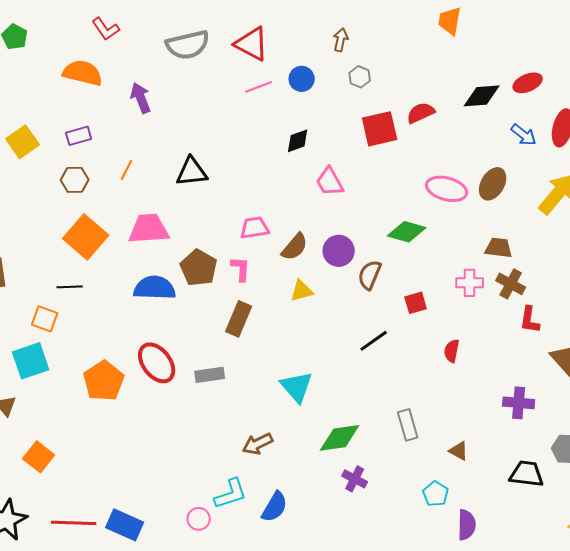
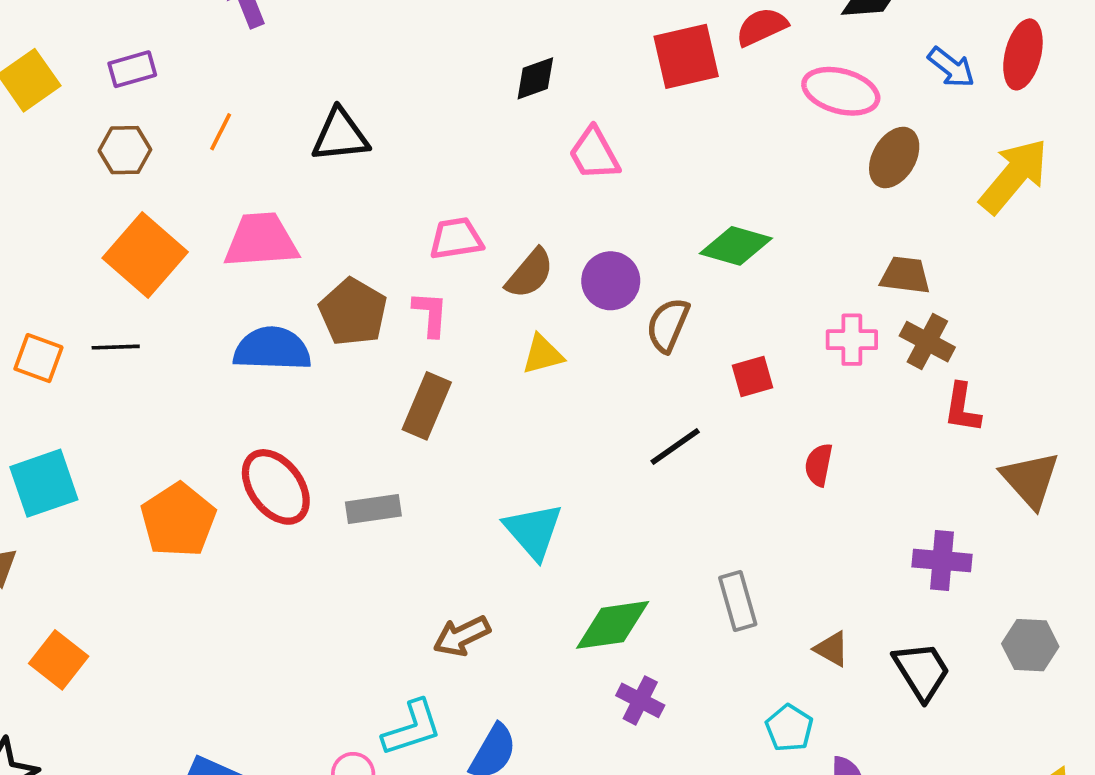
pink ellipse: (447, 189) -> (841, 91), moved
orange square: (45, 319) -> (38, 358), moved
black trapezoid: (527, 474) -> (922, 671), moved, turned 51

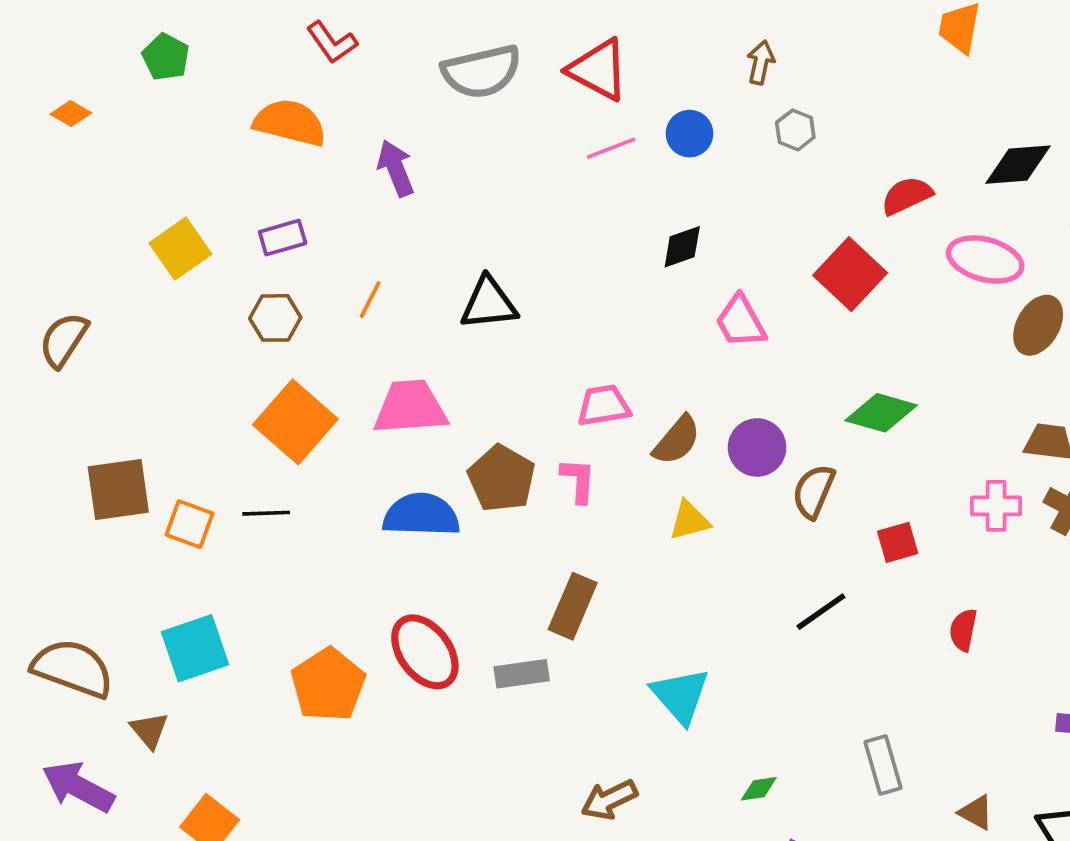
red square: (686, 56) -> (850, 274), moved, turned -34
brown rectangle: (427, 406) -> (573, 606), moved
green diamond: (613, 625) -> (759, 789), size x0.5

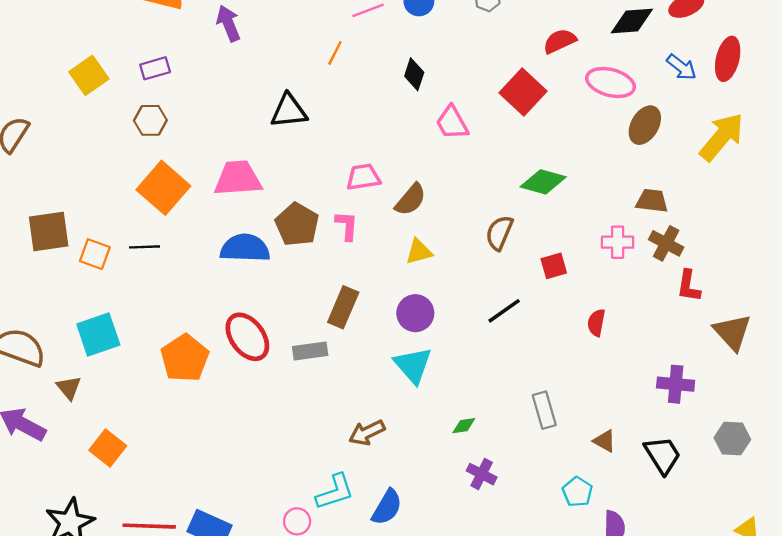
black diamond: (682, 247) -> (414, 74), turned -52
orange line: (370, 300) -> (335, 53), moved
purple circle: (757, 447) -> (415, 313), moved

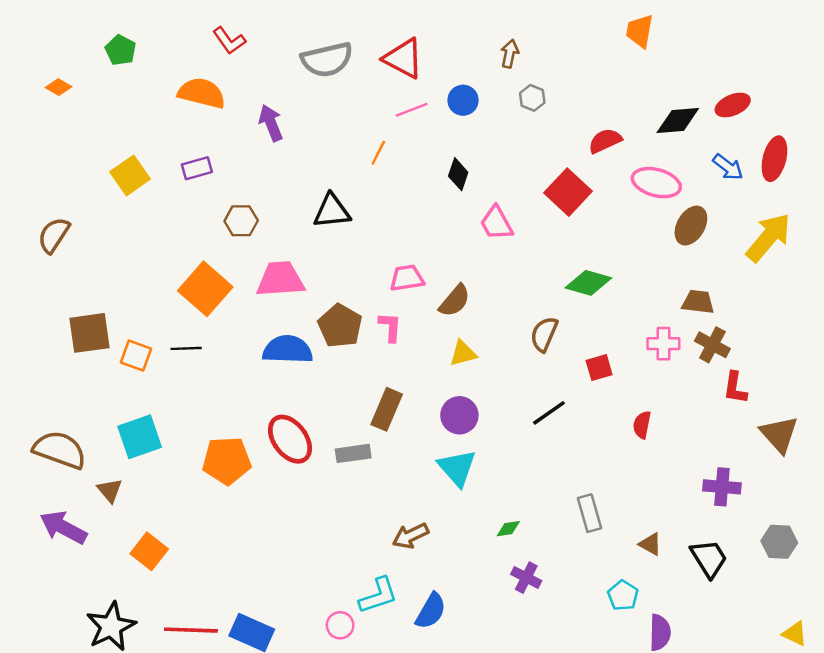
brown hexagon: (150, 120) -> (241, 221), moved
orange pentagon: (185, 358) -> (227, 461), turned 30

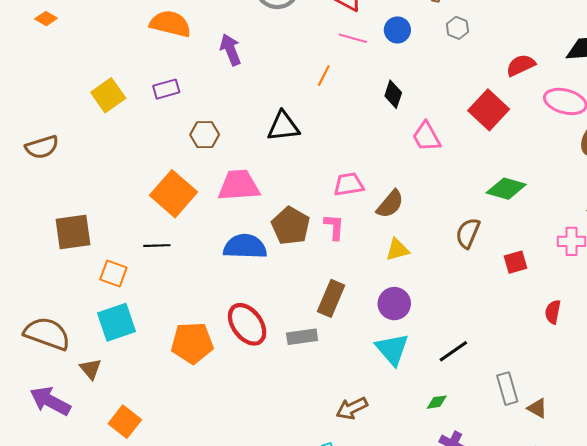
pink line: (412, 110) -> (353, 38), turned 36
brown semicircle: (54, 235) -> (42, 147), turned -140
orange square: (136, 356) -> (113, 274), moved
black line: (549, 413) -> (453, 351), moved
brown triangle: (650, 544) -> (537, 408), moved

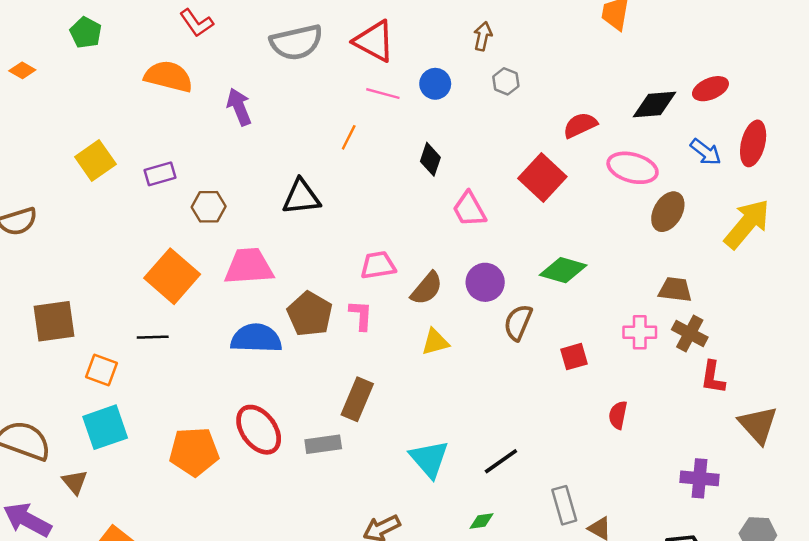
purple rectangle: (166, 89) -> (160, 174), moved
purple circle: (394, 304) -> (485, 282), moved

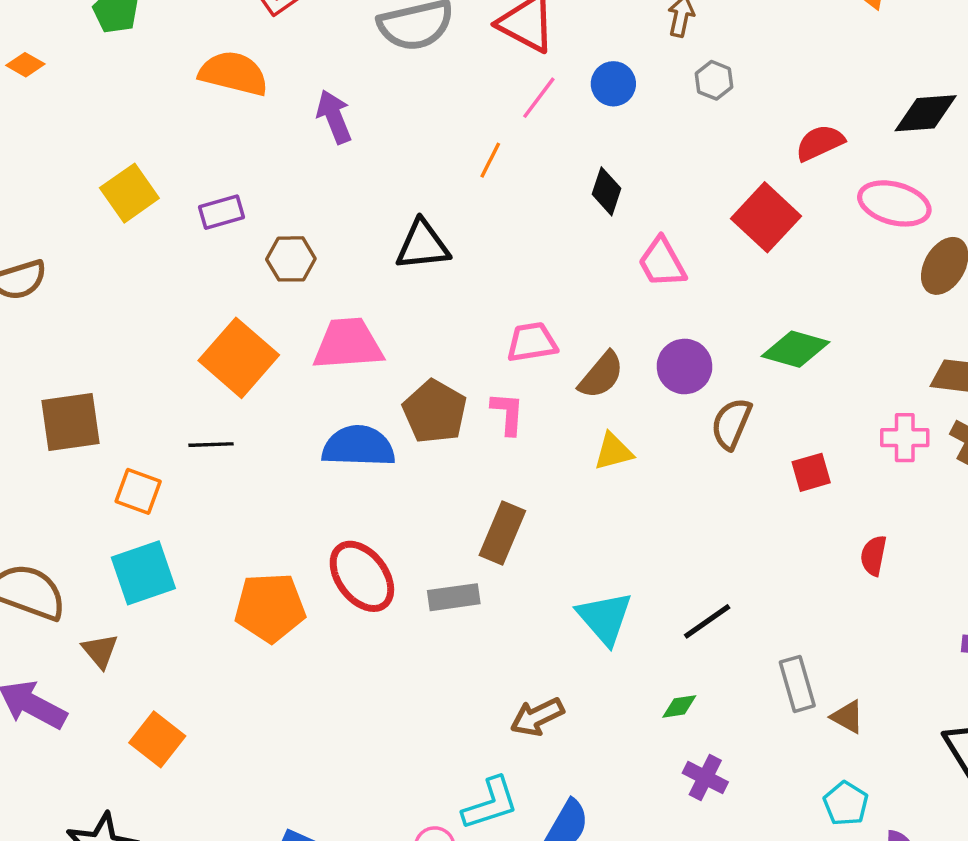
pink line: (383, 94) -> (539, 98), turned -68

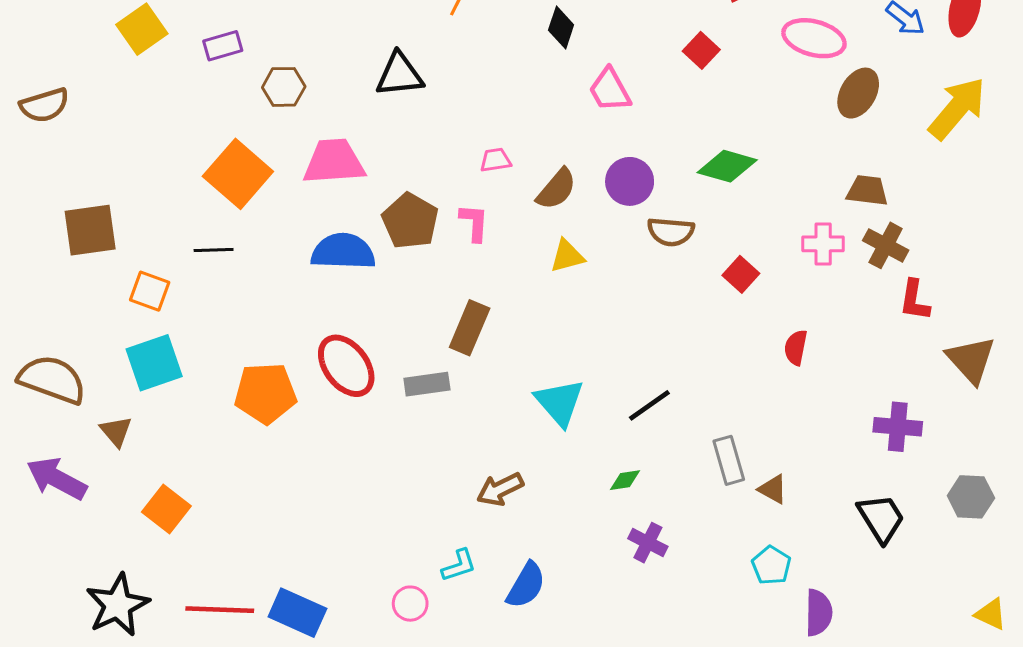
red square: (766, 217) -> (701, 50), size x0.6
pink trapezoid: (532, 342) -> (496, 160), size x0.7
brown semicircle: (731, 424) -> (671, 232), turned -108
red square: (811, 472) -> (741, 274), turned -32
cyan L-shape: (490, 804) -> (459, 565), size x0.7

